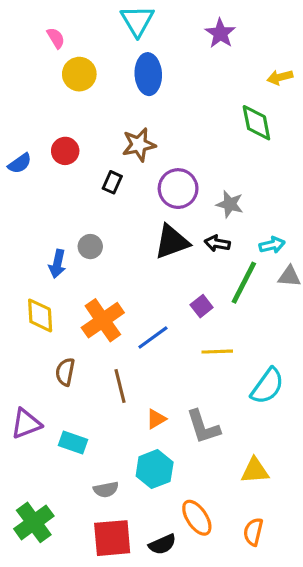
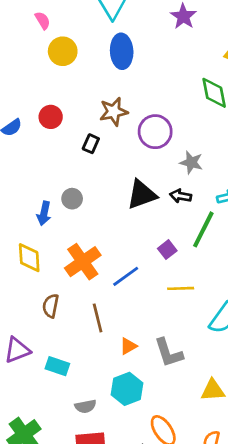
purple circle: (178, 189) -> (155, 132), moved

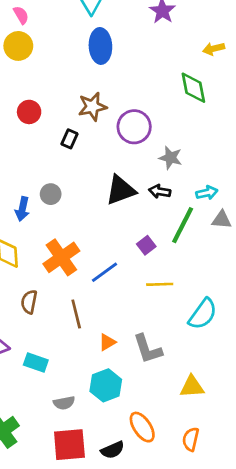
yellow circle: (63, 51) -> (18, 46), moved

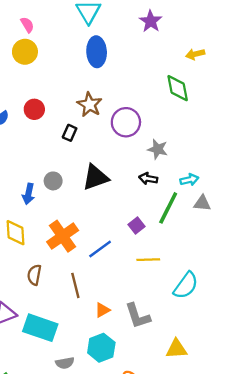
brown star: (92, 107) -> (90, 105), turned -30
black triangle: (121, 190) -> (95, 177), moved
cyan rectangle: (36, 362) -> (40, 328), size x1.6

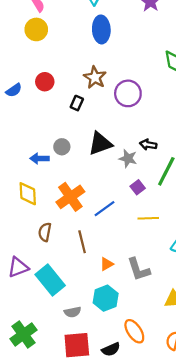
gray star: (158, 149) -> (128, 158), moved
blue arrow: (28, 194) -> (39, 158), turned 78
cyan rectangle: (40, 328) -> (50, 280), turned 32

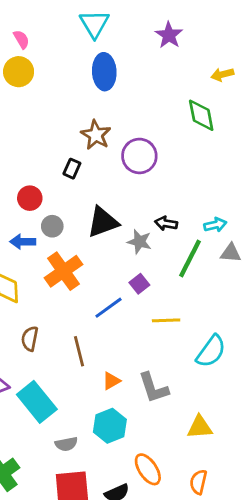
red circle: (45, 82) -> (30, 198), moved
purple square: (138, 187) -> (139, 284), moved
orange cross: (70, 197) -> (64, 271), moved

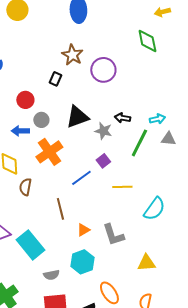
brown semicircle: (30, 339) -> (25, 187), moved

